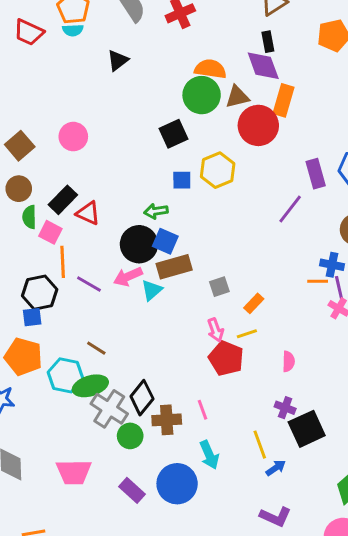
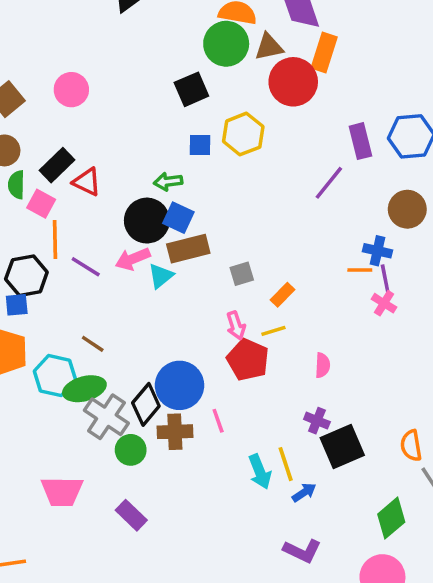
cyan arrow: (209, 455) -> (260, 472), moved
blue circle: (177, 484) -> (180, 385), moved

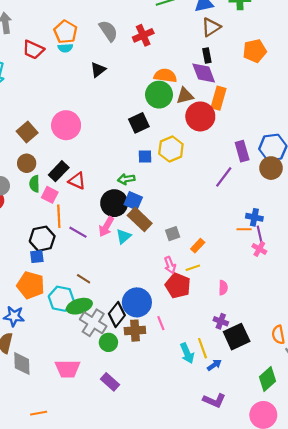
pink circle: (71, 90) -> (66, 125), size x1.4
brown circle: (407, 209) -> (271, 168), moved
brown rectangle: (188, 249) -> (140, 219), turned 60
pink arrow: (133, 259) -> (106, 227), turned -36

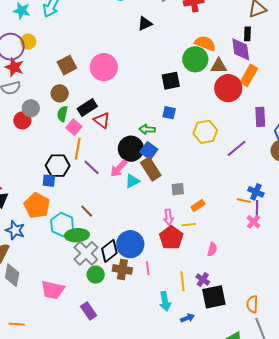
yellow hexagon: (171, 149) -> (205, 132), moved
purple rectangle: (242, 151) -> (260, 117), moved
yellow line: (203, 348) -> (182, 281), moved

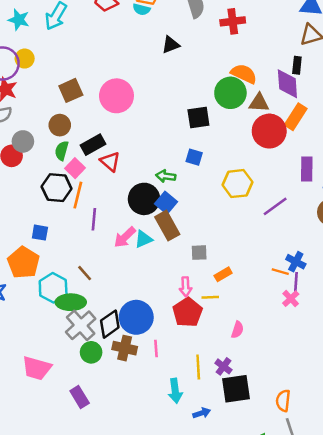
black hexagon: (58, 166) -> (57, 188), moved
purple line: (92, 167) -> (94, 219), turned 48
pink arrow: (119, 168) -> (125, 237), moved

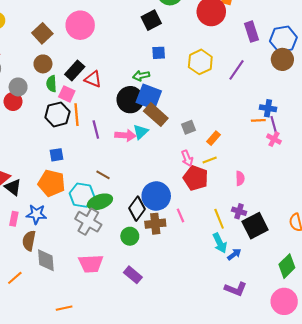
blue square: (166, 203) -> (149, 97), size x1.4
pink arrow: (125, 237) -> (125, 135), turned -114
gray cross: (81, 325) -> (88, 222), moved
cyan arrow: (175, 391) -> (220, 243), moved

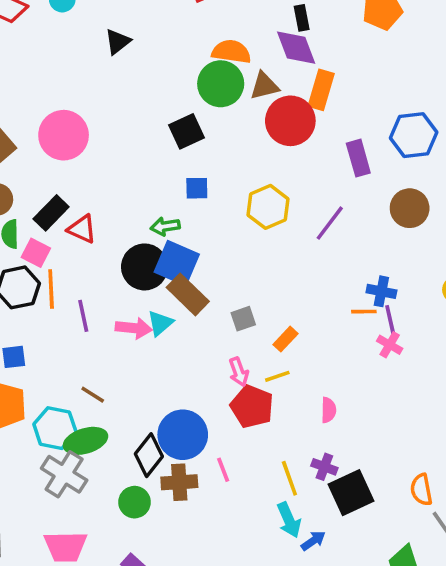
blue hexagon: (283, 39) -> (414, 135), moved

